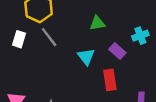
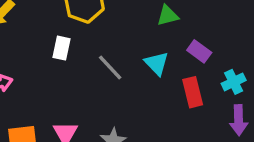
cyan cross: (140, 36) -> (234, 82), moved
gray line: (49, 37) -> (110, 67), moved

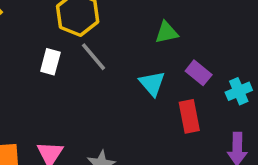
gray line: (110, 67) -> (93, 57), moved
cyan cross: (234, 82) -> (239, 91), moved

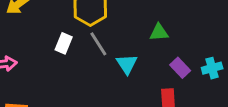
cyan triangle: (152, 83) -> (127, 64), moved
cyan cross: (239, 91) -> (212, 68), moved

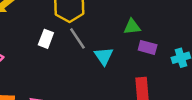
purple rectangle: (180, 68) -> (148, 47), moved, turned -30

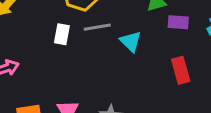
gray line: (77, 38) -> (97, 27), turned -55

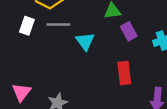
purple rectangle: (178, 22) -> (129, 31), turned 48

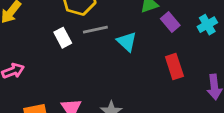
white rectangle: (27, 26) -> (63, 38), turned -36

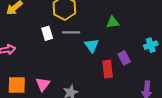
purple rectangle: (170, 22) -> (124, 58), moved
red rectangle: (174, 66) -> (108, 69), moved

